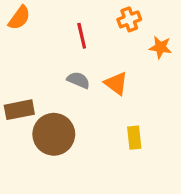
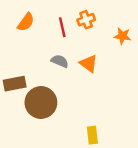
orange semicircle: (19, 18) -> (26, 22), moved
orange cross: (129, 19) -> (86, 20), moved
yellow rectangle: (134, 138) -> (92, 135), moved

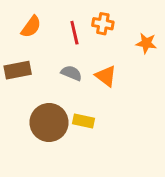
orange cross: (86, 20) -> (103, 24), turned 30
brown rectangle: (15, 84) -> (18, 70), moved
yellow rectangle: (92, 135) -> (83, 121), moved, turned -72

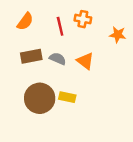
brown rectangle: (18, 70) -> (31, 56), moved

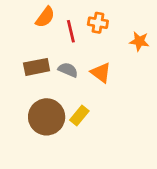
orange semicircle: (25, 21) -> (45, 17), moved
yellow rectangle: (67, 97) -> (79, 115), turned -63

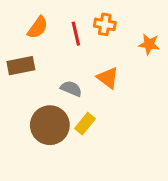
orange semicircle: (45, 17) -> (38, 27), moved
brown rectangle: (37, 67) -> (21, 66), moved
gray semicircle: (68, 70) -> (71, 89), moved

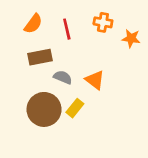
orange cross: (105, 24) -> (103, 22), moved
brown rectangle: (21, 66) -> (40, 57), moved
orange triangle: (108, 78) -> (95, 80), moved

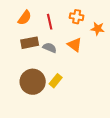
gray semicircle: (63, 77) -> (50, 48), moved
orange triangle: (95, 80) -> (75, 45), moved

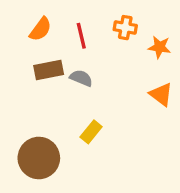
orange triangle: (75, 45) -> (161, 94), moved
brown circle: (33, 82) -> (39, 158), moved

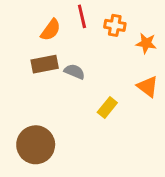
orange semicircle: (40, 29) -> (51, 30), moved
red line: (81, 36) -> (82, 16), moved
yellow rectangle: (91, 132) -> (107, 107), moved

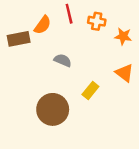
brown rectangle: (45, 64) -> (19, 39), moved
brown circle: (36, 145) -> (53, 109), moved

